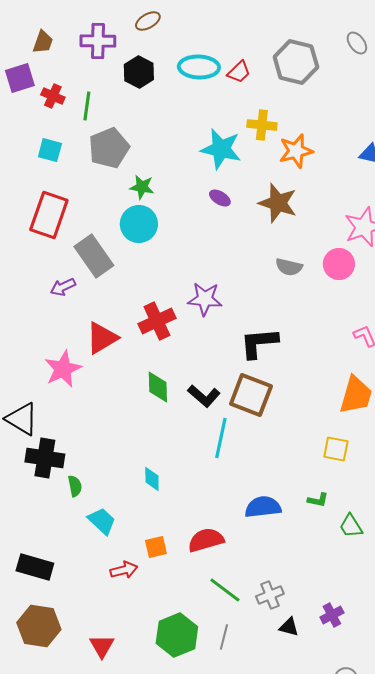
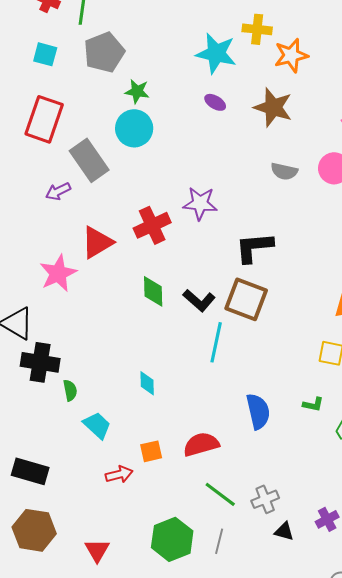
blue semicircle: (263, 507) -> (258, 411), turned 84

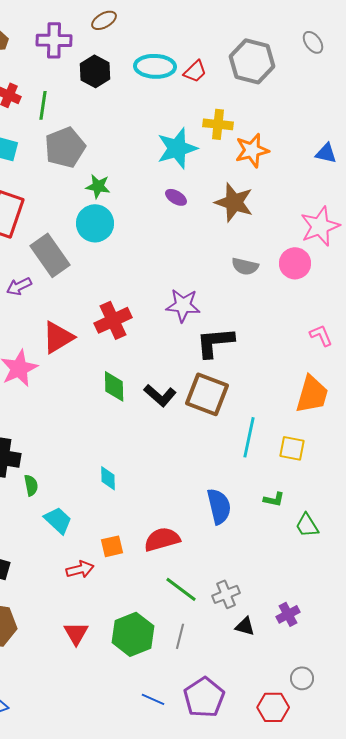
cyan star: (216, 53) -> (177, 148), turned -30
purple star: (200, 203) -> (183, 305), moved
cyan line: (216, 342) -> (249, 437), moved
red triangle: (97, 550) -> (76, 633), moved

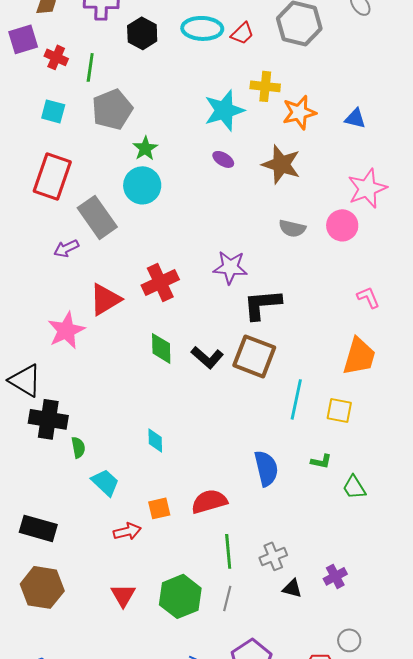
blue triangle: (326, 153) -> (355, 118), moved
green star: (98, 186) -> (145, 148), turned 30
green line: (181, 589) -> (228, 551), turned 48

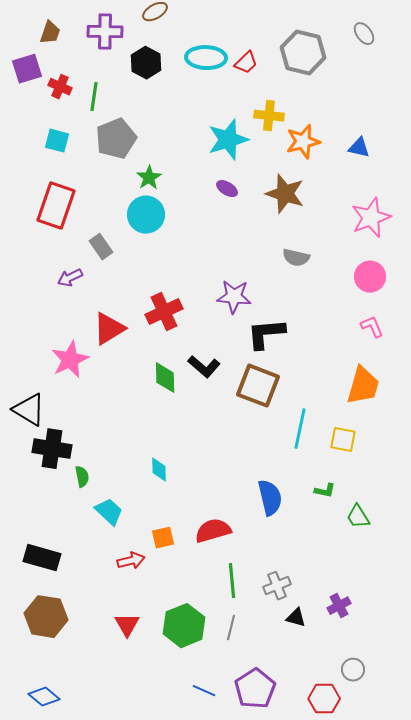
gray rectangle: (97, 217) -> (101, 247), size x0.6
pink circle: (342, 225) -> (370, 277), moved
black L-shape: (207, 357) -> (204, 367), moved

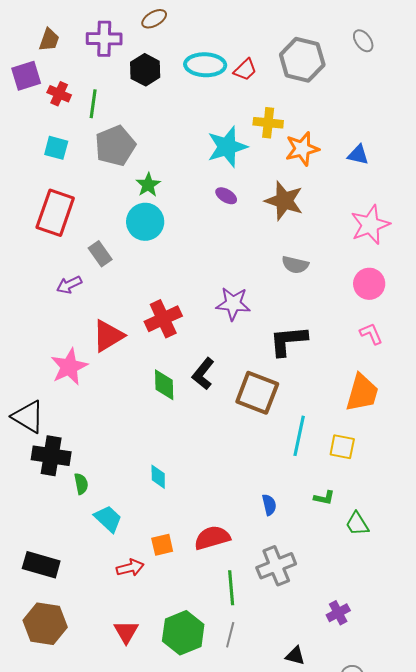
black L-shape: (266, 334) -> (288, 341), moved
black L-shape: (204, 367) -> (203, 374), turned 88
blue semicircle: (270, 498) -> (269, 505), size x0.6
gray cross: (277, 586) -> (276, 566), moved, size x1.4
black triangle: (296, 618) -> (295, 656), moved

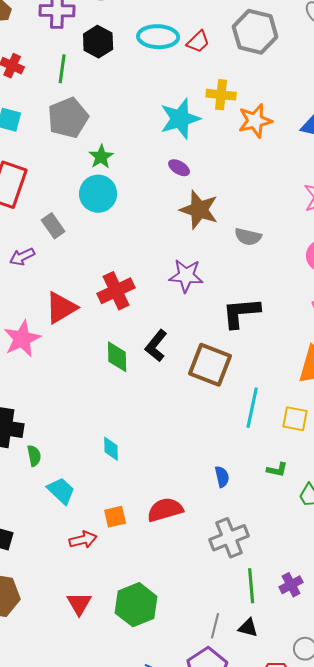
green line: (93, 104) -> (62, 69), moved
brown star: (284, 201) -> (199, 210), moved
green line: (231, 588) -> (251, 586), moved
gray line: (230, 635) -> (215, 626), moved

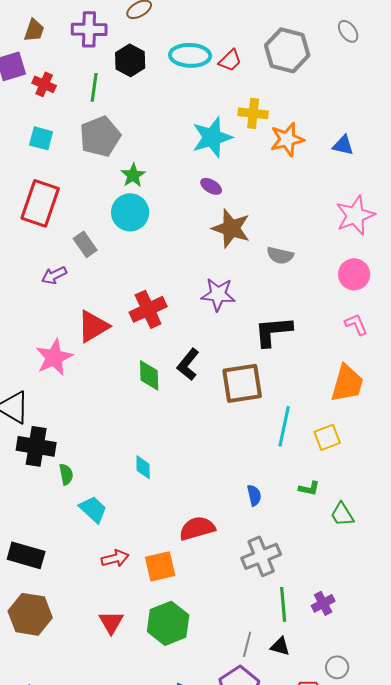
brown square: (210, 365) -> (242, 383), turned -30
yellow square: (295, 419) -> (327, 437), turned -32
orange square: (115, 517) -> (160, 566), moved, size x1.4

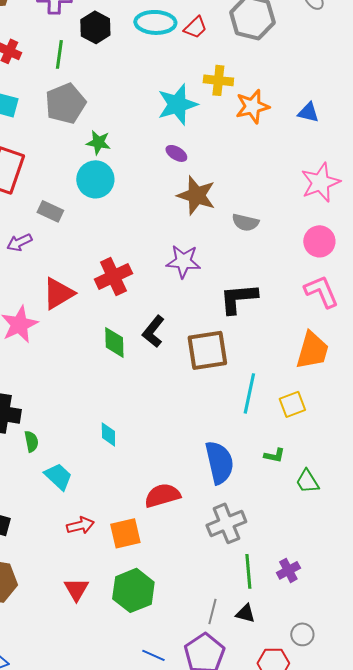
green star: (133, 175) -> (98, 142), turned -30
gray rectangle: (85, 244) -> (50, 211), turned -30
pink L-shape: (356, 324) -> (321, 291), size x1.5
blue semicircle: (254, 495) -> (219, 462), size x2.0

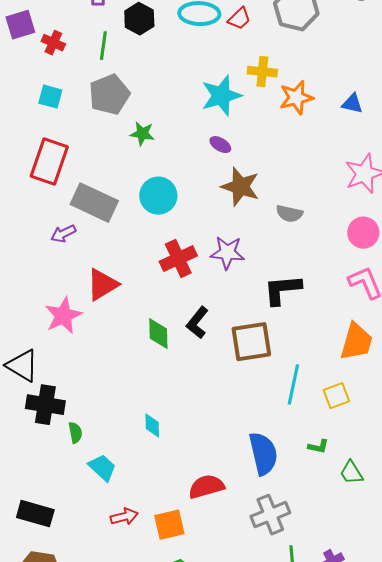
cyan circle: (95, 179) -> (158, 196), moved
gray rectangle: (50, 211) -> (94, 203), size x1.8
red cross: (113, 276) -> (178, 259), moved

